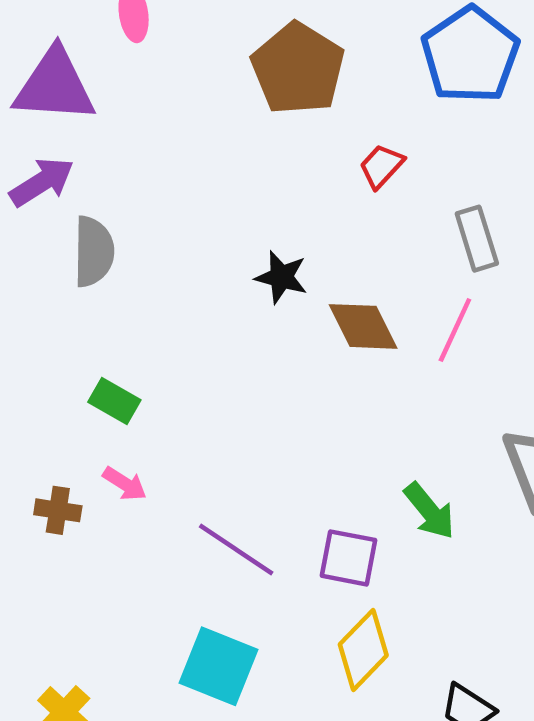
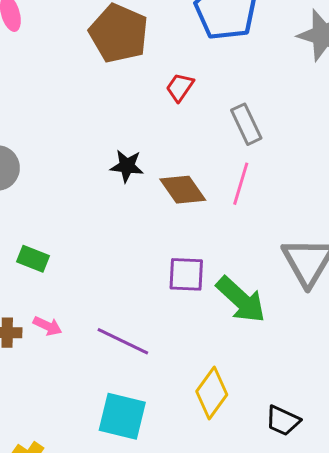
pink arrow: (125, 484) -> (47, 326), moved
green arrow: (429, 511) -> (241, 300), size x1.4
purple square: (348, 558) -> (186, 274), moved

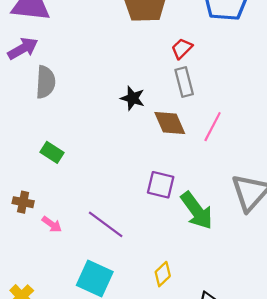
gray rectangle: (246, 124) -> (184, 82), moved
pink arrow: (47, 326) -> (52, 224), moved
yellow diamond: (212, 393) -> (163, 274), size x0.7

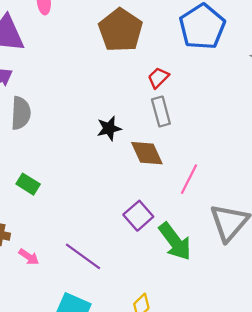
black star: (133, 98) -> (109, 128), turned -30
pink line: (213, 127) -> (189, 179), moved
purple square: (161, 185) -> (138, 216), turned 36

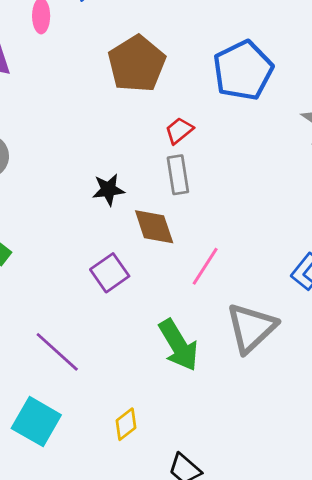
purple square: (138, 216) -> (110, 273), moved

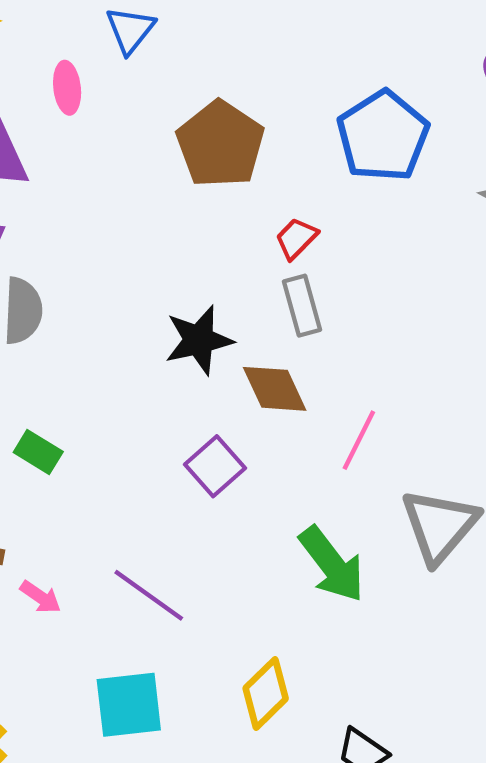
black star: (108, 190) -> (199, 340), size x1.4
cyan square: (36, 422) -> (129, 705), turned -30
yellow diamond: (126, 424) -> (266, 693), size x1.4

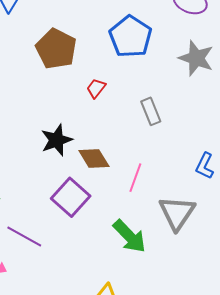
gray rectangle: (302, 306) -> (151, 111), moved
purple square: (215, 466) -> (71, 197), size x1.4
purple line: (149, 595) -> (24, 237), moved

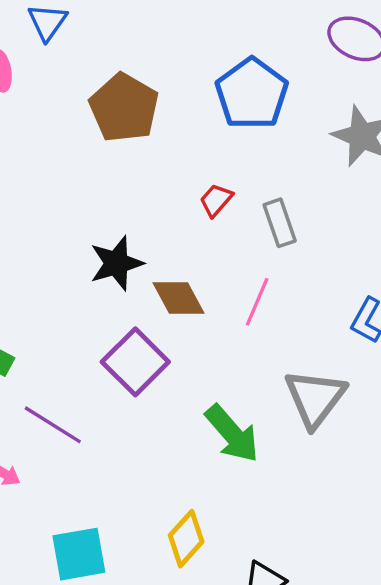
red trapezoid: (96, 88) -> (216, 200), moved
pink line: (135, 178) -> (257, 302), moved

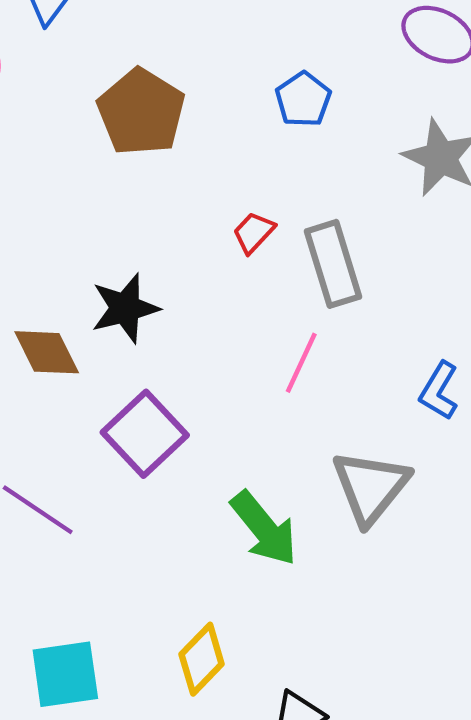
blue pentagon: (252, 94) -> (303, 99), size x0.6
gray rectangle: (280, 223) -> (333, 264), size x1.4
brown diamond: (179, 298) -> (47, 352), moved

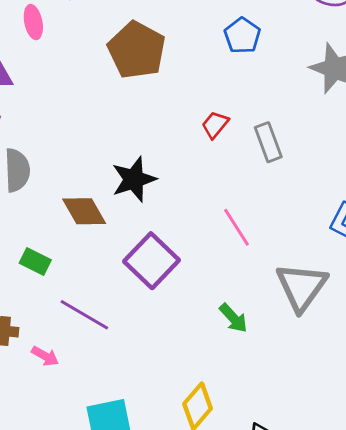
gray rectangle: (333, 264) -> (268, 142), size x0.7
pink line: (301, 363) -> (237, 227), moved, turned -54
green arrow: (264, 528) -> (233, 318), size x0.6

